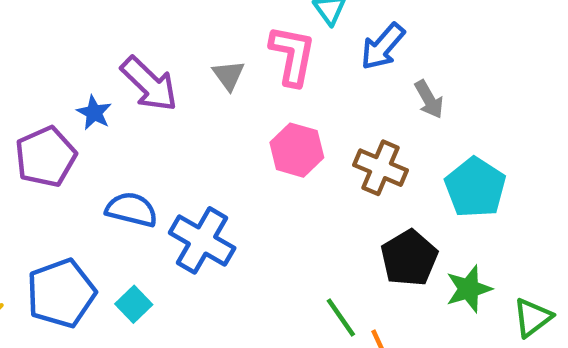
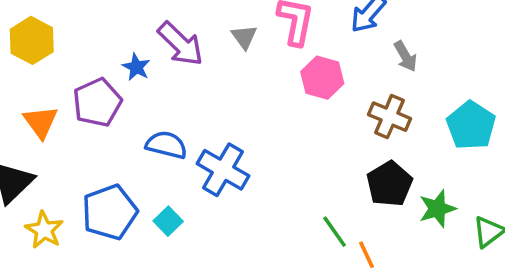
pink hexagon: (297, 150) -> (322, 78), moved
brown cross: (381, 168) -> (389, 117), moved
cyan pentagon: (475, 188) -> (471, 125), moved

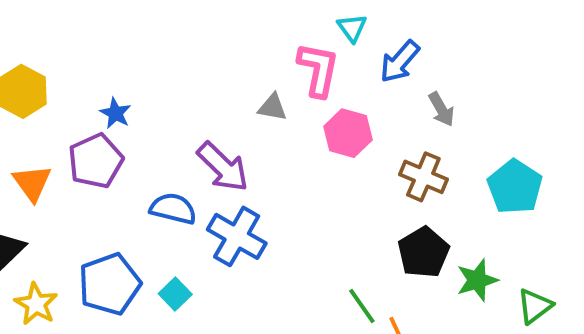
gray triangle: (244, 37) -> (272, 107), moved, turned -44
purple arrow: (181, 44) -> (223, 167), moved
blue star: (136, 67) -> (116, 113), moved

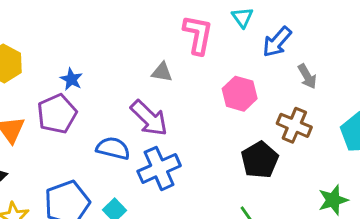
pink L-shape: (318, 70) -> (198, 35), moved
gray triangle: (272, 107) -> (162, 72), moved
blue cross: (237, 236) -> (159, 168), turned 36
black pentagon: (423, 252) -> (260, 160), moved

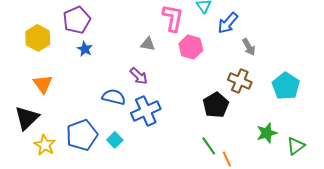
pink hexagon: (240, 94) -> (191, 47), moved
purple pentagon: (57, 114) -> (77, 20), moved
purple arrow: (149, 118) -> (139, 76), size x0.7

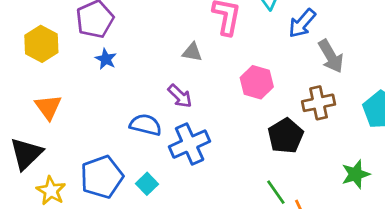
pink hexagon: (191, 47) -> (257, 82), moved
gray arrow: (249, 47) -> (331, 56), size x1.4
brown cross: (240, 81) -> (319, 103), turned -35

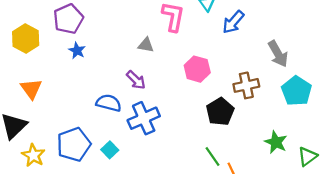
gray arrow: (331, 56) -> (278, 54), moved
green star: (356, 174) -> (276, 142), turned -30

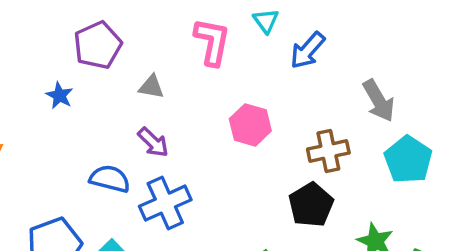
purple pentagon: (68, 19) -> (98, 45), moved
gray triangle: (146, 45) -> (151, 87), moved
black pentagon: (220, 112) -> (311, 205), moved

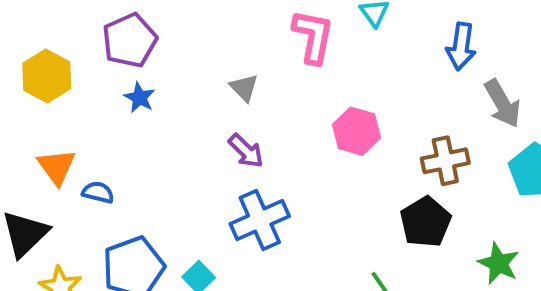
purple pentagon: (98, 45) -> (130, 40), moved
blue arrow: (308, 50) -> (461, 46), moved, turned -33
gray triangle: (151, 87) -> (244, 88), turned 36
blue semicircle: (110, 179) -> (98, 192), moved, size x0.7

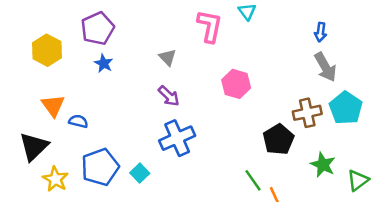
blue arrow: (461, 46) -> (321, 32), moved, size x0.7
brown cross: (445, 161) -> (307, 113), moved

